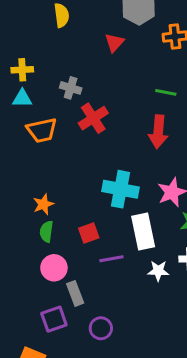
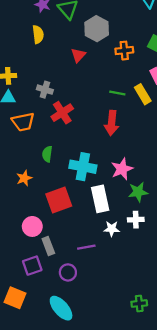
green semicircle: (46, 232) -> (47, 154), moved
red square: (89, 233) -> (59, 200), size x1.6
purple line: (111, 259) -> (86, 247), moved

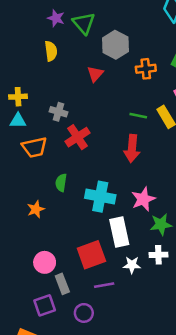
red square: (59, 200) -> (91, 255), moved

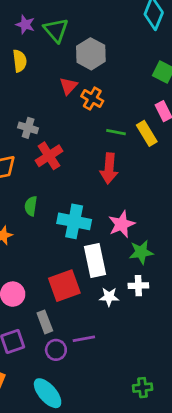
orange cross: (146, 69) -> (92, 99), moved, turned 36
gray rectangle: (62, 284) -> (45, 322), moved
purple line: (104, 285) -> (84, 339), moved

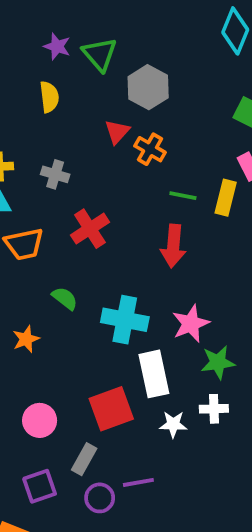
gray cross: (28, 128) -> (55, 174), moved
yellow rectangle: (147, 133) -> (226, 198), turned 45
green semicircle: (31, 206) -> (65, 298), turned 120
gray rectangle: (45, 322) -> (84, 459), turned 50

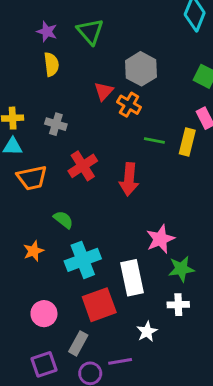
purple star: (57, 46) -> (47, 32), moved
gray hexagon: (148, 87) -> (141, 69), moved
red arrow: (173, 246) -> (129, 179), moved
cyan cross: (125, 320) -> (83, 260), moved, turned -32
white star: (173, 424) -> (147, 332), moved, turned -30

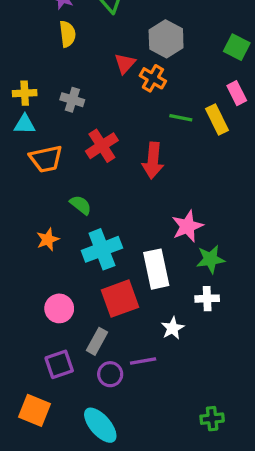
yellow rectangle: (187, 142) -> (217, 119), turned -40

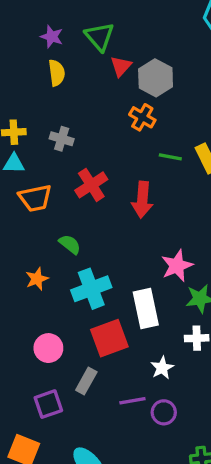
red triangle: (125, 64) -> (121, 66), moved
purple circle: (110, 374) -> (164, 412), moved

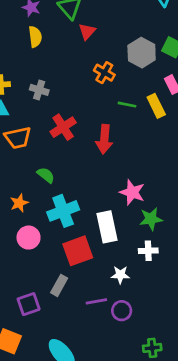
gray hexagon: (156, 78) -> (142, 53), moved
pink star: (177, 266) -> (132, 192), turned -30
pink circle: (48, 348) -> (29, 238), moved
white star: (162, 368) -> (120, 275), turned 30

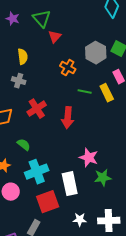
yellow semicircle: (35, 37) -> (23, 57), moved
white cross: (148, 251) -> (109, 221), moved, size x1.5

